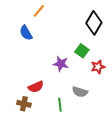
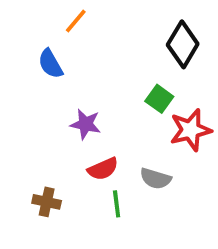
purple star: (61, 64) -> (85, 124), moved
red star: (98, 67) -> (190, 130), size x1.5
red semicircle: (36, 87) -> (103, 169), moved

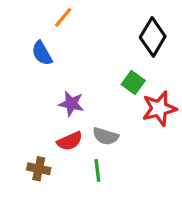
red semicircle: (103, 169) -> (70, 141), moved
gray semicircle: (155, 179) -> (105, 136), moved

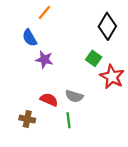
purple star: (71, 104) -> (44, 60), moved
red star: (159, 109) -> (112, 77), turned -30
red semicircle: (70, 141) -> (49, 100), turned -132

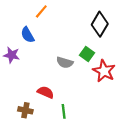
purple star: (44, 60) -> (12, 55), moved
gray semicircle: (74, 96) -> (65, 62), moved

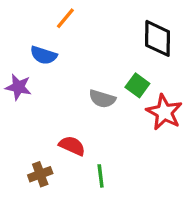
black diamond: (100, 24) -> (158, 38), turned -30
blue semicircle: (28, 35) -> (44, 55), turned -42
brown cross: (25, 110) -> (40, 174), turned -32

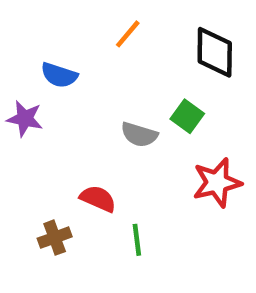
orange line: (65, 18) -> (128, 34), moved
red star: (164, 112) -> (217, 183), moved, turned 30

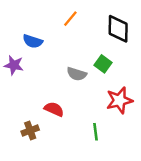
green line: (137, 240) -> (96, 132), moved

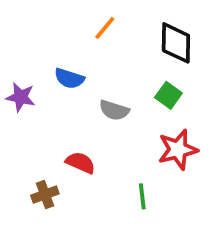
blue semicircle: (33, 41) -> (69, 78), moved
green square: (103, 64) -> (168, 95), moved

